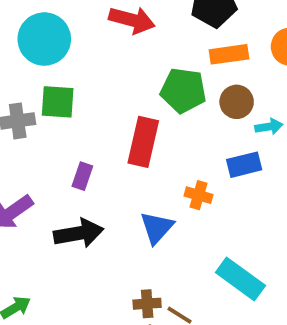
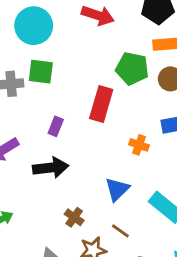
blue triangle: (157, 228) -> (117, 189), moved
brown cross: (147, 304) -> (74, 217), moved, turned 36

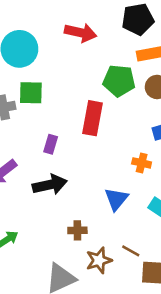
orange cross: (139, 145) -> (142, 163), moved
brown cross: (74, 217) -> (77, 230), turned -30
brown line: (120, 231) -> (131, 251), moved

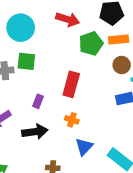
green pentagon: (119, 81) -> (91, 44), moved, turned -30
orange cross: (142, 163) -> (72, 120), moved

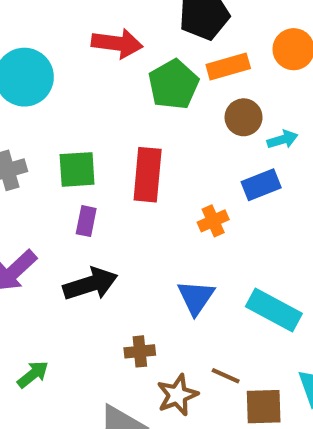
green square: (26, 61) -> (77, 169), moved
orange cross: (72, 120) -> (213, 221), moved, turned -32

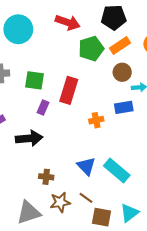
orange rectangle: (228, 66) -> (120, 46), turned -30
purple rectangle: (86, 221) -> (43, 108), moved
blue triangle: (196, 297) -> (86, 166), moved, turned -30

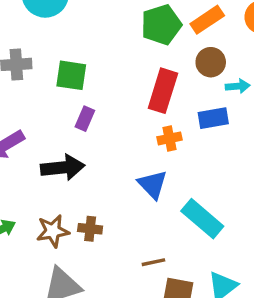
red rectangle: (69, 90) -> (163, 91), moved
blue triangle: (86, 166) -> (153, 184), moved
brown line: (86, 198) -> (153, 262), turned -48
brown star: (60, 202) -> (53, 231), moved

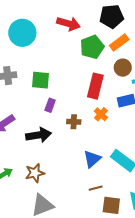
orange cross: (170, 138) -> (101, 114), turned -32
blue triangle: (153, 184) -> (92, 159), moved, turned 36
brown cross: (90, 229) -> (74, 122), moved

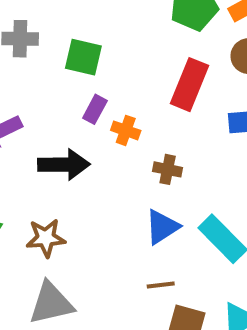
orange cross: (101, 114) -> (126, 130), moved, turned -32
brown cross: (74, 122) -> (168, 169), moved

